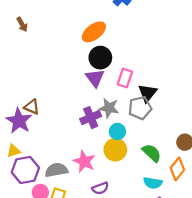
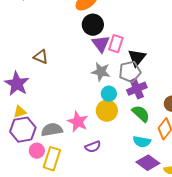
purple triangle: (95, 78) -> (101, 44), moved
brown triangle: (32, 107) -> (41, 57), moved
purple cross: (91, 118) -> (137, 89), moved
yellow triangle: (14, 151) -> (20, 112), moved

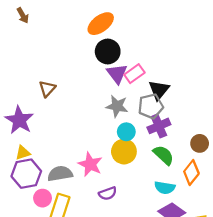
pink rectangle: (116, 44) -> (134, 74), turned 36
brown triangle: (41, 57) -> (47, 89), turned 49

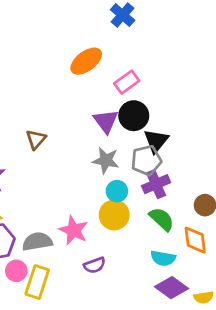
black circle: (108, 51) -> (134, 116), moved
pink rectangle: (134, 74) -> (127, 82), moved
brown triangle: (47, 89) -> (36, 139), moved
orange diamond: (191, 172) -> (195, 240), turned -45

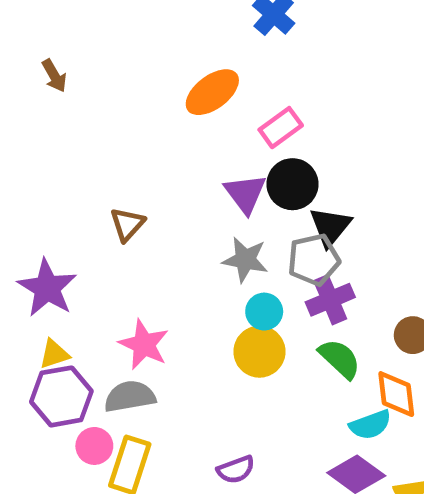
pink star: (74, 230) -> (144, 345), moved
cyan semicircle: (163, 258) -> (370, 425), moved, turned -30
purple semicircle: (95, 265) -> (236, 470), moved

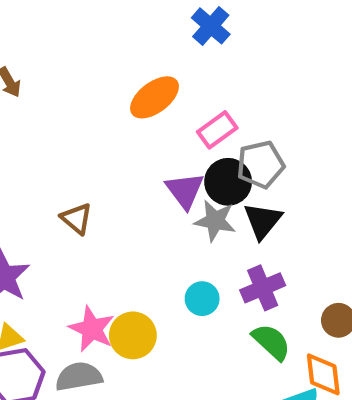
brown triangle: (127, 224) -> (77, 219), turned -32
gray star: (245, 260) -> (215, 221), moved
gray pentagon: (314, 260) -> (261, 164), moved
yellow circle: (259, 352) -> (133, 335), moved

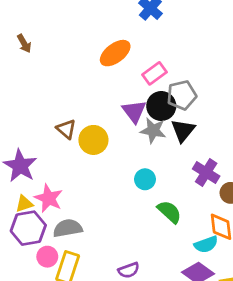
purple cross: (263, 288) -> (206, 173), moved, turned -35
pink star: (92, 329) -> (49, 198), moved
yellow circle: (133, 335) -> (93, 140), moved
green semicircle: (271, 342) -> (169, 212), moved

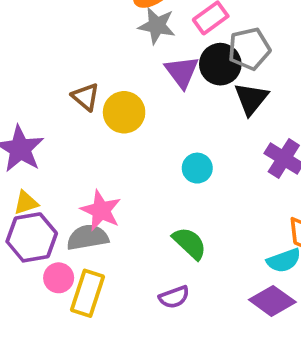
gray star: (153, 130) -> (157, 26), moved
pink star: (49, 198) -> (101, 210), moved
green semicircle: (169, 212) -> (190, 243), moved

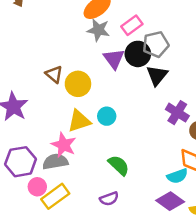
cyan circle: (197, 168) -> (107, 116), moved
yellow triangle: (26, 203) -> (79, 121), moved, size x1.5
yellow rectangle: (87, 293) -> (55, 196), turned 36

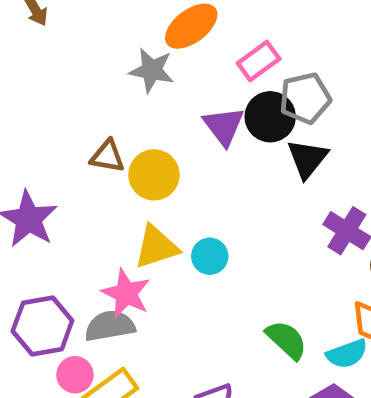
gray star: (98, 30) -> (152, 70), moved
brown triangle: (54, 74) -> (108, 156), turned -30
cyan circle: (107, 116) -> (210, 256), moved
green semicircle: (119, 165) -> (286, 340), moved

